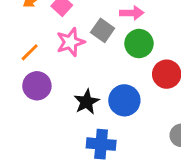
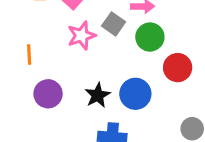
orange line: (30, 52) -> (29, 54), moved, turned -48
purple circle: (37, 86) -> (48, 94), moved

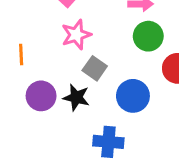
gray square: (114, 24) -> (95, 68), moved
black star: (98, 95) -> (76, 97), moved, turned -30

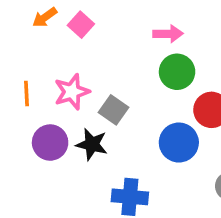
pink star: (76, 35) -> (72, 92), moved
blue circle: (133, 96) -> (179, 143), moved

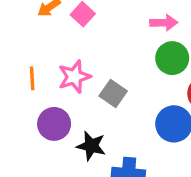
black star: (92, 144) -> (91, 146), moved

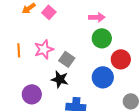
purple circle: (54, 124) -> (32, 94), moved
black star: (91, 146) -> (60, 79), moved

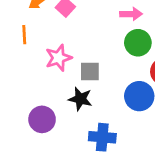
orange line: (19, 50) -> (24, 35), moved
gray square: (67, 59) -> (90, 71), turned -35

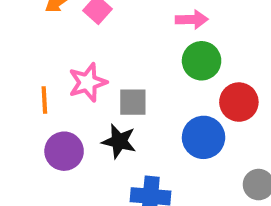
orange line: (24, 35) -> (44, 100), moved
purple circle: (42, 119) -> (64, 151), moved

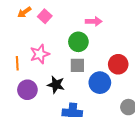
green circle: (202, 61) -> (78, 42), moved
gray square: (133, 102) -> (77, 65), moved

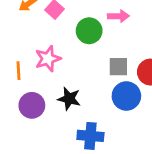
green circle: (78, 42) -> (89, 31), moved
gray square: (77, 65) -> (118, 67), moved

